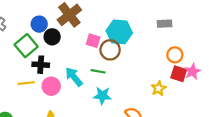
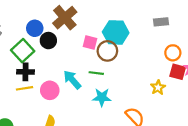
black cross: (41, 65) -> (26, 72), moved

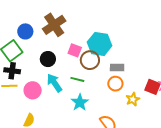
gray rectangle: (161, 22) -> (117, 68), moved
black circle: (48, 41) -> (48, 59), moved
orange circle: (173, 53) -> (115, 84), moved
cyan star: (102, 97) -> (80, 102), turned 30

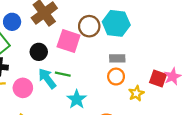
cyan hexagon: (100, 44) -> (116, 23), moved
pink square: (75, 50) -> (69, 41), size x1.5
brown circle: (90, 60) -> (89, 26), moved
green line: (77, 79) -> (63, 74), moved

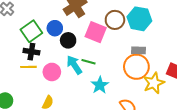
blue circle: (12, 22) -> (55, 28), moved
orange circle: (116, 77) -> (136, 67), size x1.6
yellow star: (136, 93) -> (154, 83), size x1.5

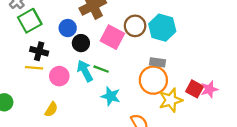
green square: (31, 31) -> (30, 21), moved
cyan star: (100, 85) -> (111, 96), turned -30

